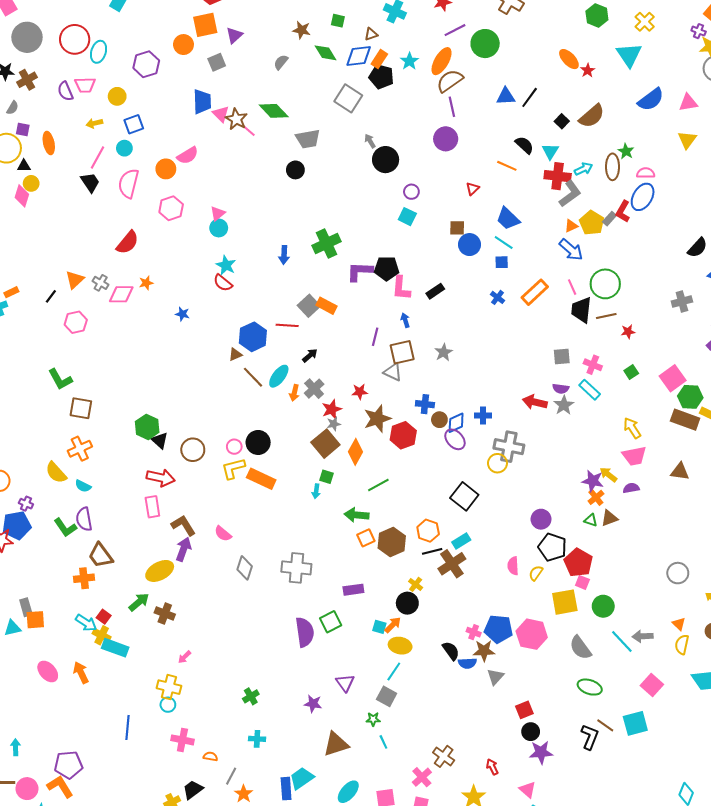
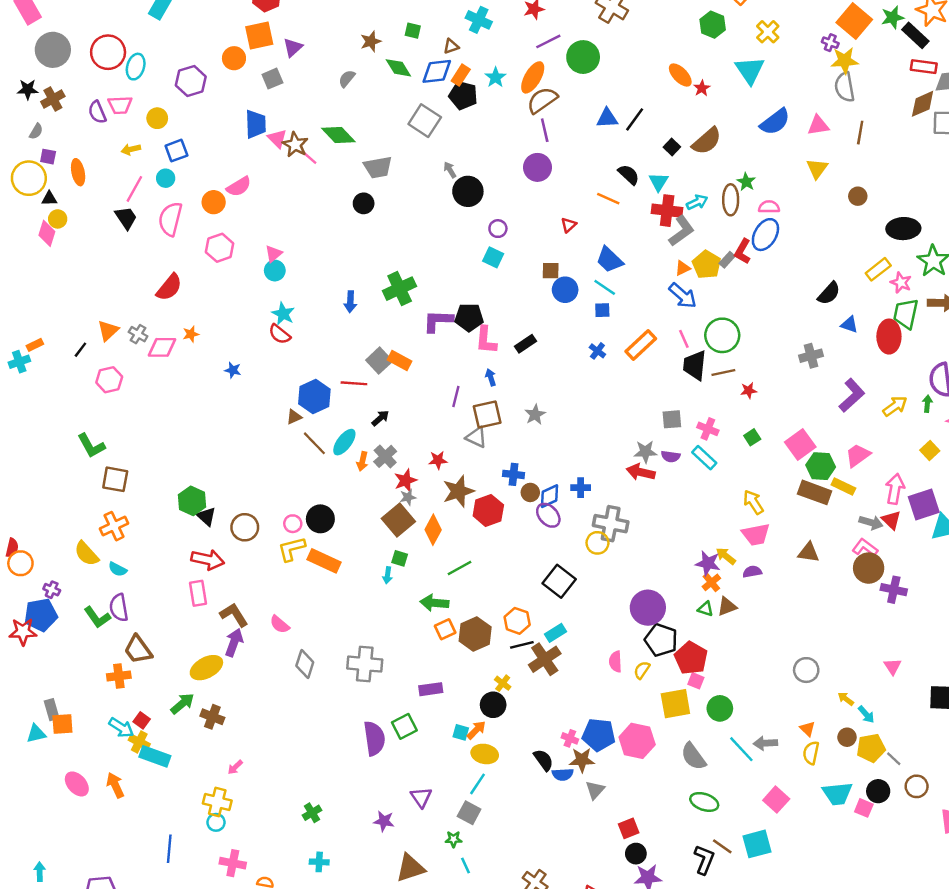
brown star: (302, 30) -> (371, 41), turned -30
gray star: (564, 405) -> (645, 452), moved, turned 30
purple circle: (541, 519) -> (648, 608), size x1.5

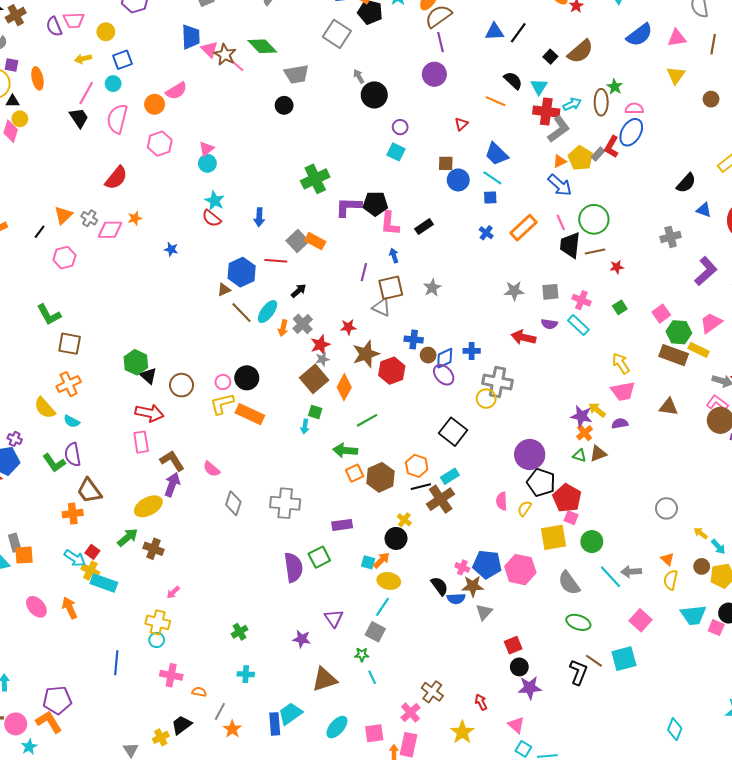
blue arrow: (350, 302) -> (259, 217), moved
pink square: (800, 444) -> (661, 314), size x0.7
gray star: (645, 452) -> (514, 291), moved

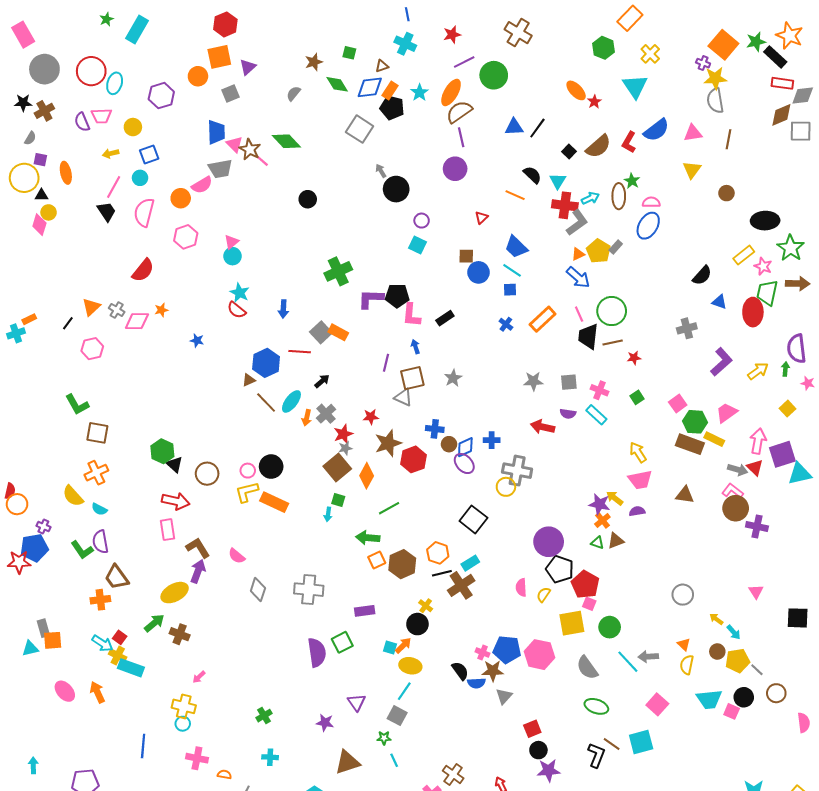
gray trapezoid: (297, 74) -> (220, 169), moved
red L-shape: (612, 147) -> (629, 142), moved

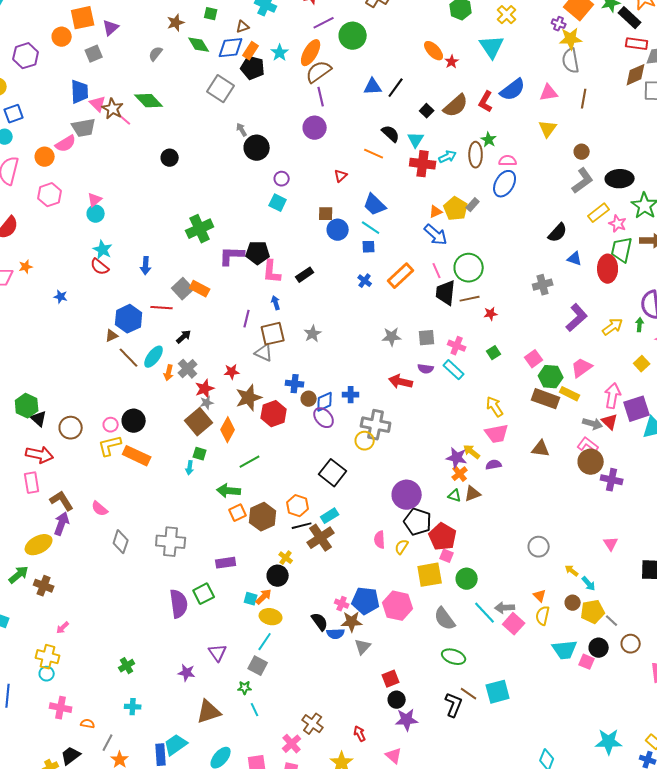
gray L-shape: (577, 223) -> (583, 181), moved
pink square: (657, 704) -> (514, 624), moved

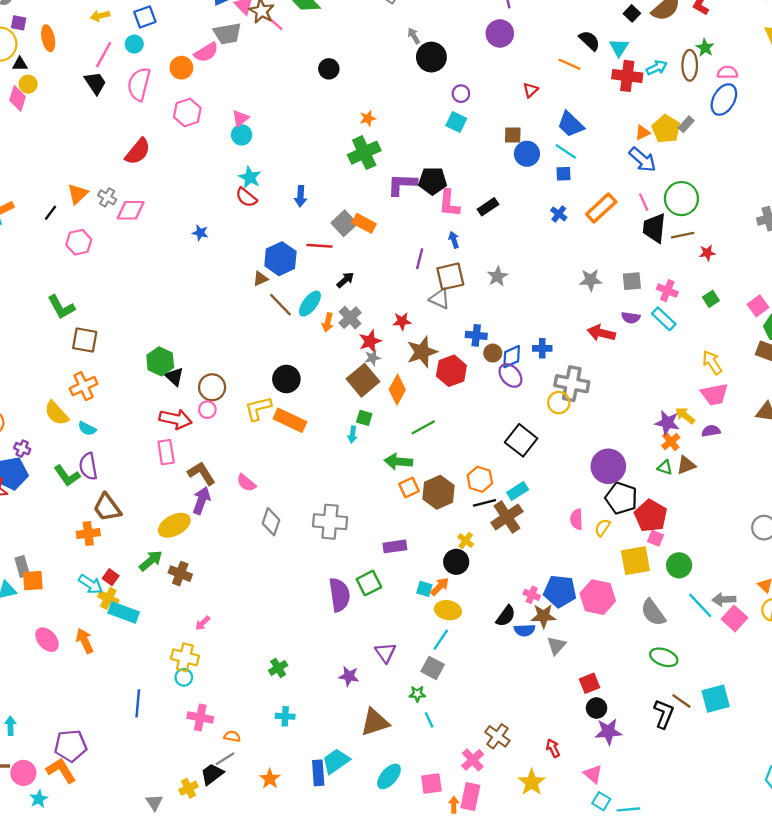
orange star: (26, 267) -> (368, 118), moved
pink circle: (111, 425) -> (207, 410), moved
black semicircle: (320, 622) -> (506, 616), turned 72
gray line: (108, 743) -> (225, 759), moved, turned 30

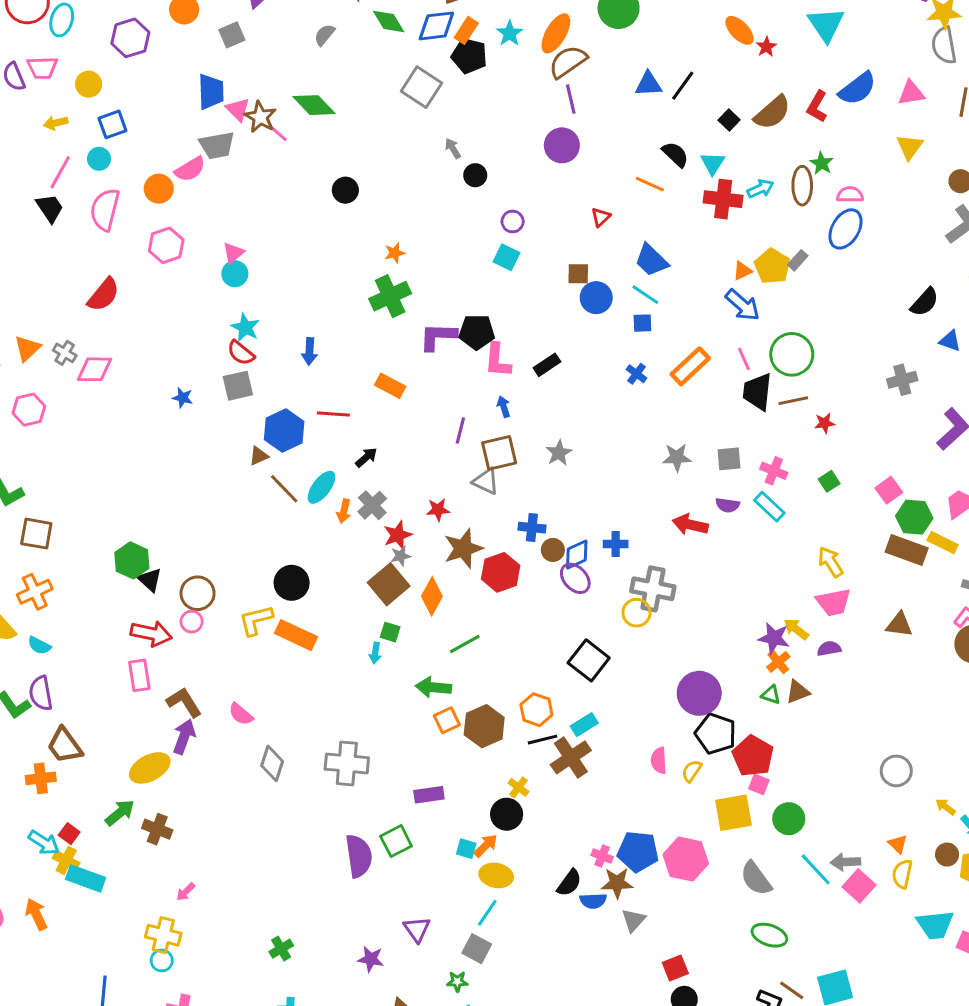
black circle: (431, 57) -> (475, 175), size x0.6
gray square: (344, 223) -> (238, 386), moved, turned 30

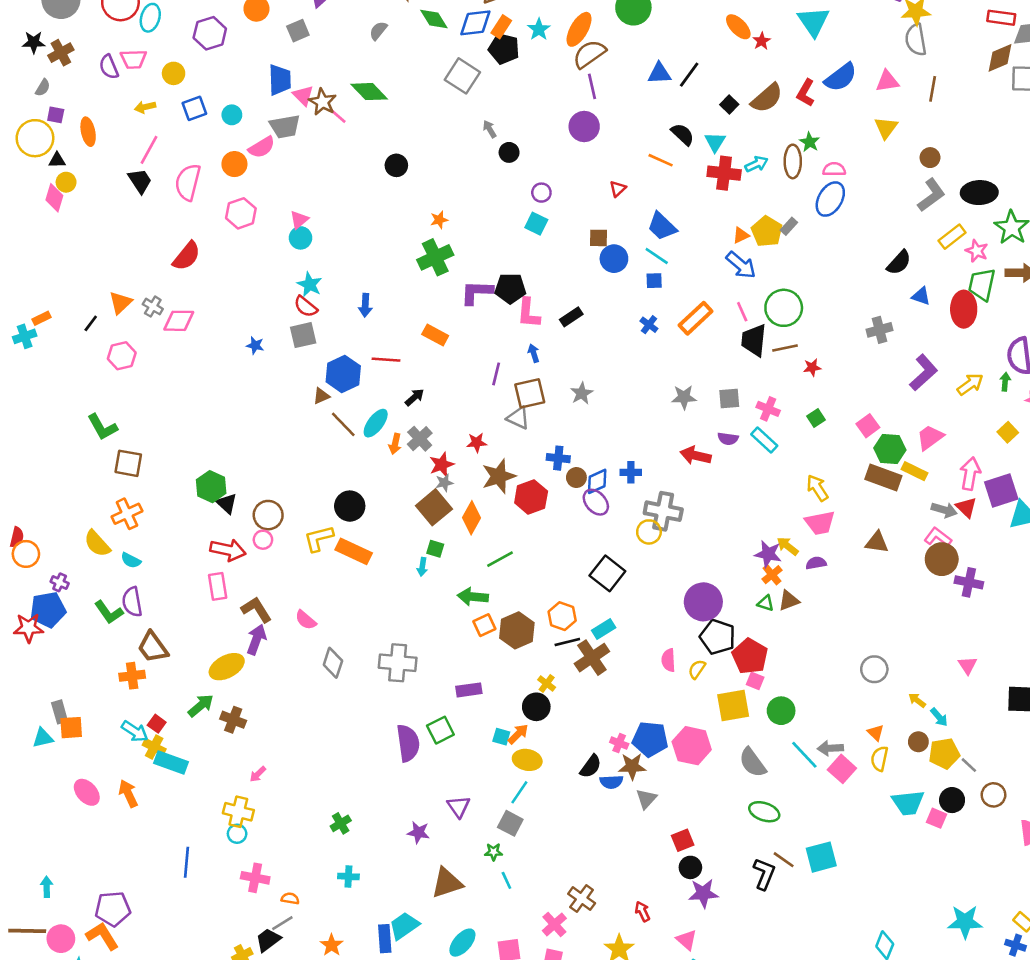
cyan circle: (99, 159) -> (232, 115), moved

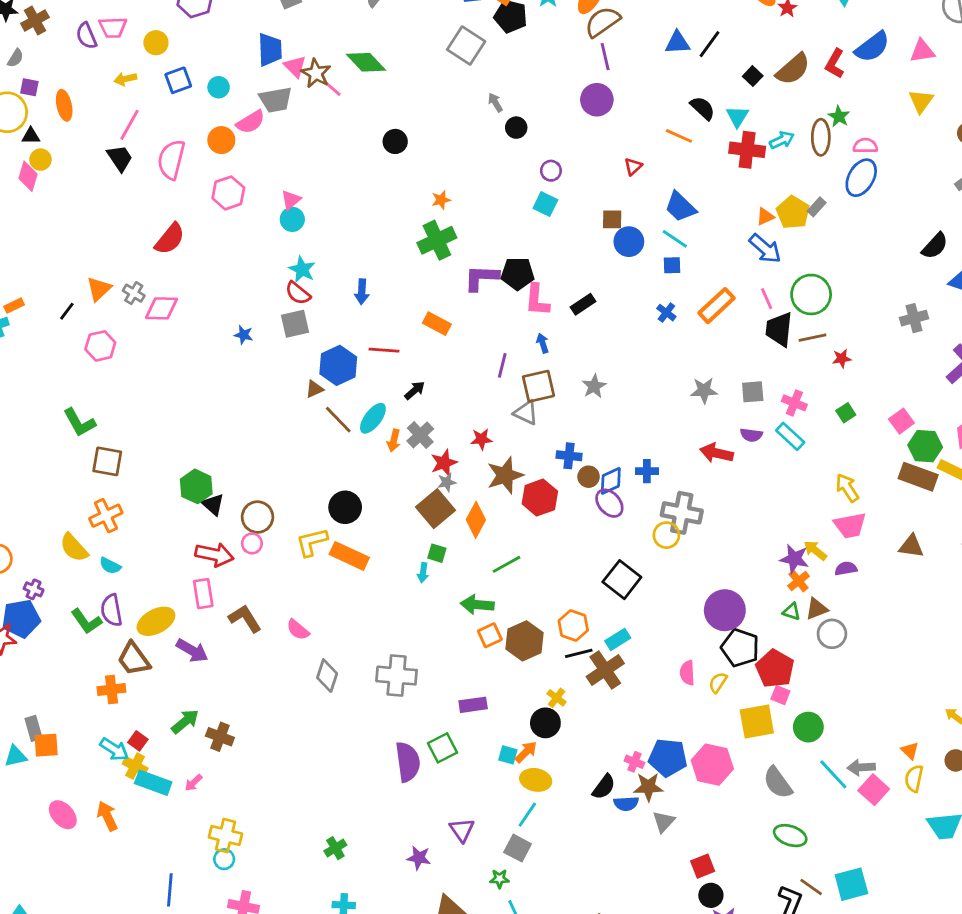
purple arrow: (256, 639) -> (192, 651), moved, turned 100
yellow ellipse: (227, 667) -> (156, 621), moved
gray circle: (874, 669) -> (832, 634), moved
pink arrow: (258, 774) -> (194, 783), moved

